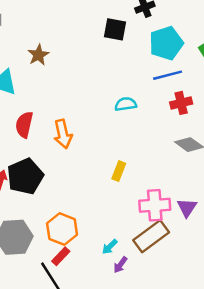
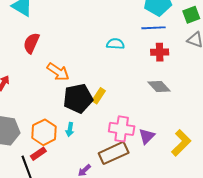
orange arrow: (63, 134) -> (58, 72), moved, turned -55
black pentagon: (25, 176) -> (78, 98), moved
cyan arrow: (110, 247) -> (70, 129), moved, turned -48

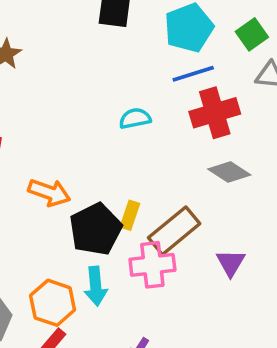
red cross: (160, 52) -> (215, 113), size x1.5
cyan arrow: (70, 129) -> (96, 286), size x1.5
pink cross: (122, 129) -> (152, 265), moved
brown rectangle: (114, 153) -> (174, 231), moved

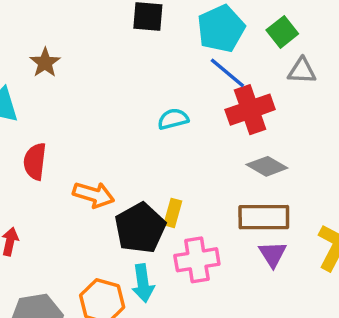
blue line: (193, 74) -> (227, 73), turned 60
brown rectangle: (174, 231) -> (264, 217), moved, turned 42

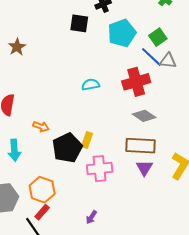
blue line: (227, 73) -> (151, 57), moved
orange arrow: (94, 195) -> (41, 127), size x0.7
cyan arrow: (143, 283) -> (14, 150), moved

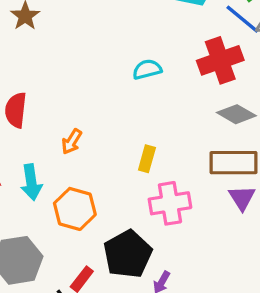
orange arrow: (41, 127) -> (72, 142), turned 105
black pentagon: (67, 148) -> (128, 254), moved
orange hexagon: (42, 190) -> (75, 209), moved

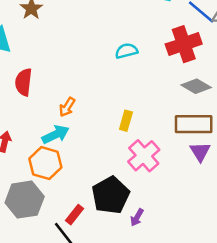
cyan arrow: (31, 182) -> (55, 134), moved, turned -108
pink cross: (170, 203) -> (144, 156), turned -32
orange hexagon: (75, 209) -> (45, 163), moved

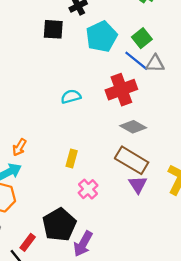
brown rectangle: (194, 124) -> (132, 160), turned 32
pink cross: (144, 156) -> (88, 189), size x0.7
purple arrow: (137, 217) -> (83, 244), size x1.6

